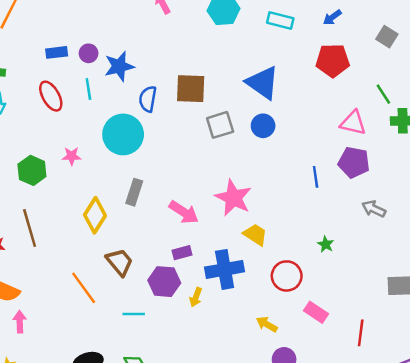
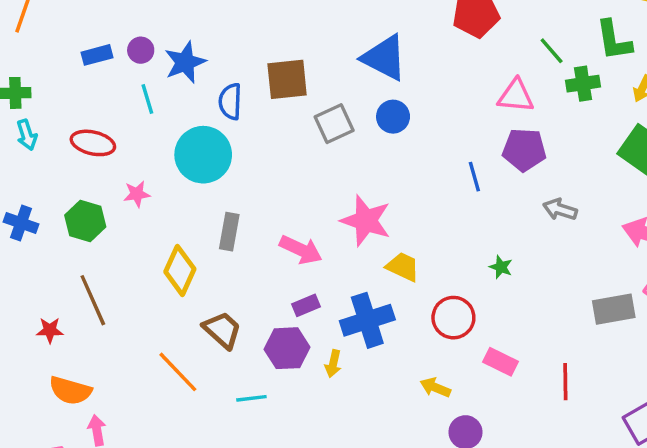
red ellipse: (51, 96) -> (93, 143), moved, turned -40

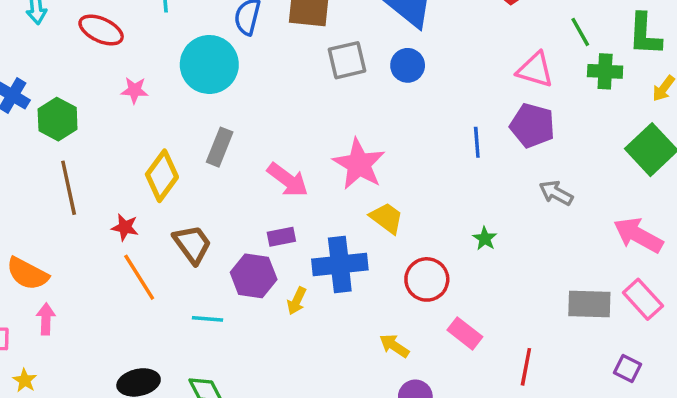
green hexagon: (85, 221) -> (58, 119), moved
red star: (50, 330) -> (125, 227), moved

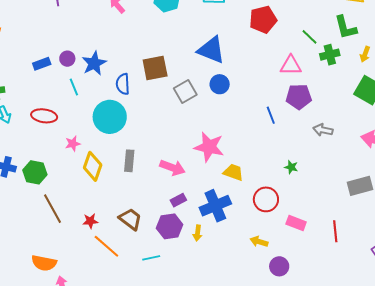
yellow diamond: (162, 176) -> (93, 166), moved

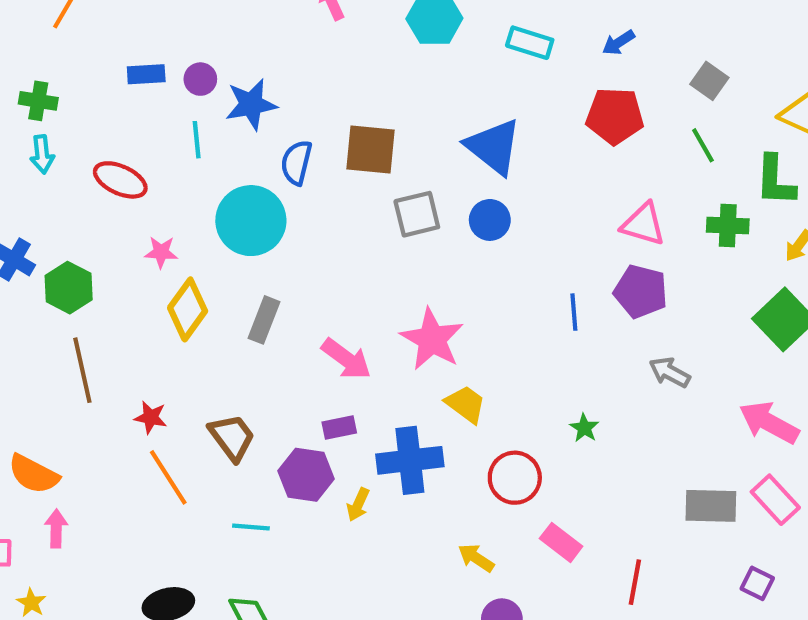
green line: (309, 37) -> (703, 145), moved

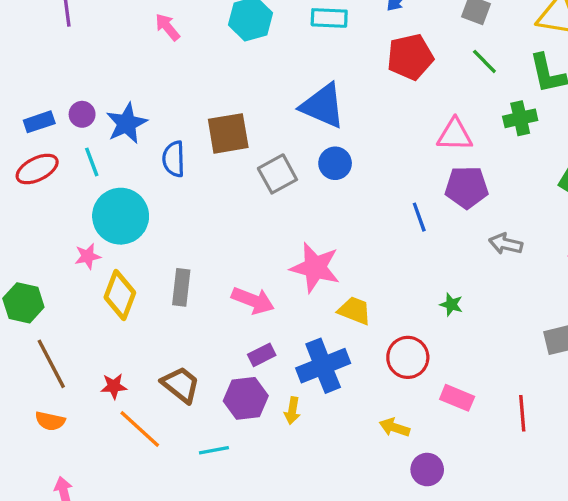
red ellipse: (120, 180) -> (37, 169), moved, turned -36
cyan circle: (251, 221) -> (121, 216), moved
orange semicircle: (34, 474) -> (50, 421), moved, size x0.7

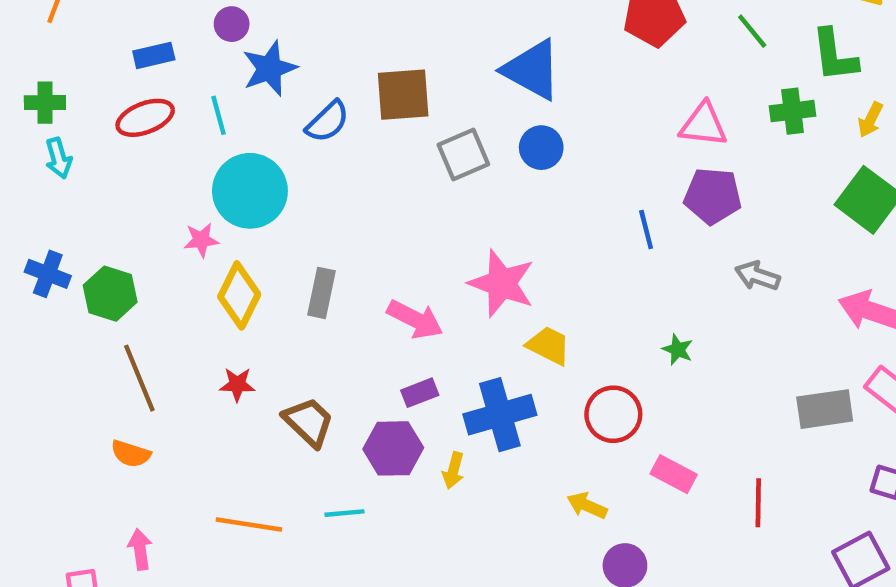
purple circle: (82, 114) -> (232, 24), moved
blue semicircle: (174, 159) -> (328, 122), turned -138
red star: (114, 386) -> (237, 384), moved
orange line: (140, 429) -> (249, 525), moved, turned -39

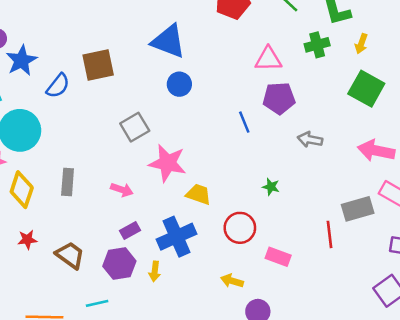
gray square: (463, 154) -> (135, 127), moved
pink arrow: (415, 319) -> (122, 190), size x0.7
red line: (758, 503) -> (329, 234), moved

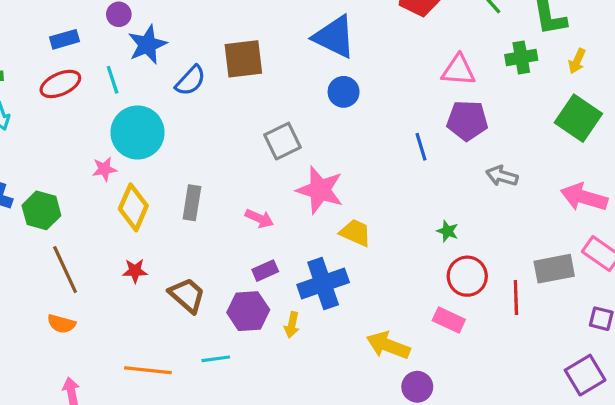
red circle: (240, 228) -> (467, 276), moved
yellow arrow: (232, 281) -> (388, 345), size x1.5

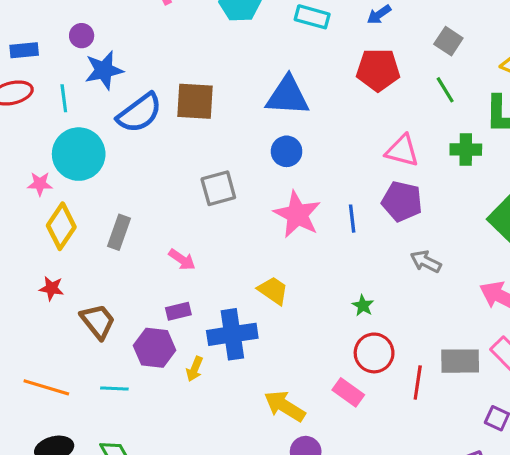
blue triangle: (334, 37) -> (287, 96), turned -33
blue semicircle: (190, 81) -> (140, 113), size x1.4
pink star: (320, 190) -> (297, 215), moved

